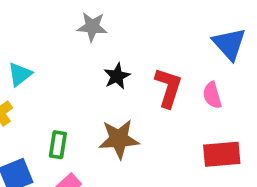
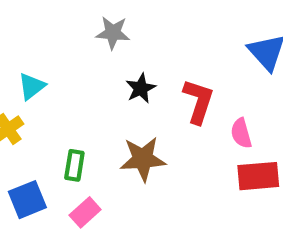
pink semicircle: (212, 95) -> (241, 133), moved

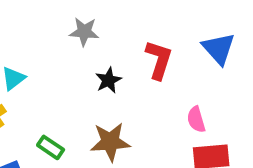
red L-shape: (198, 101) -> (159, 60), moved
green rectangle: (74, 165) -> (51, 147), turned -65

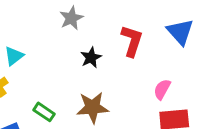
gray star: (84, 32) -> (71, 18), turned -30
pink semicircle: (196, 119) -> (162, 89), turned 45

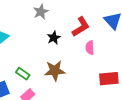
red L-shape: (132, 41) -> (81, 27), turned 40
pink semicircle: (162, 89) -> (90, 48), moved, turned -32

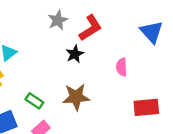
red L-shape: (81, 27) -> (90, 28), moved

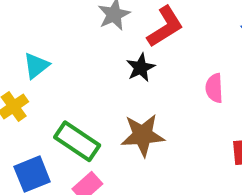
green rectangle: (34, 101) -> (77, 141), size x1.5

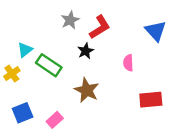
brown star: (143, 135) -> (87, 90), turned 30
green rectangle: (77, 141) -> (49, 65), moved

